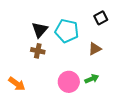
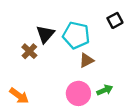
brown triangle: (95, 49) -> (86, 60), moved
brown cross: (38, 51) -> (29, 51), moved, turned 32

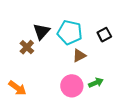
black square: (115, 20) -> (104, 35), moved

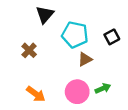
black triangle: (41, 31) -> (45, 15), moved
orange arrow: (17, 88) -> (36, 94), moved

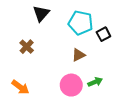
cyan pentagon: (75, 35) -> (81, 23), moved
orange arrow: (36, 94) -> (20, 87), moved

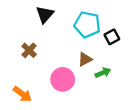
green arrow: (95, 82) -> (103, 73), moved
pink circle: (71, 85) -> (63, 79), moved

